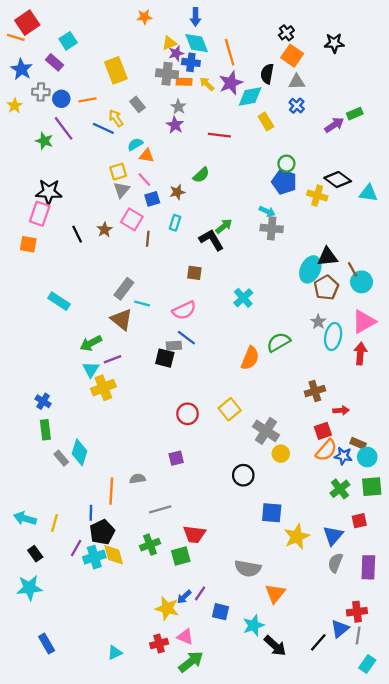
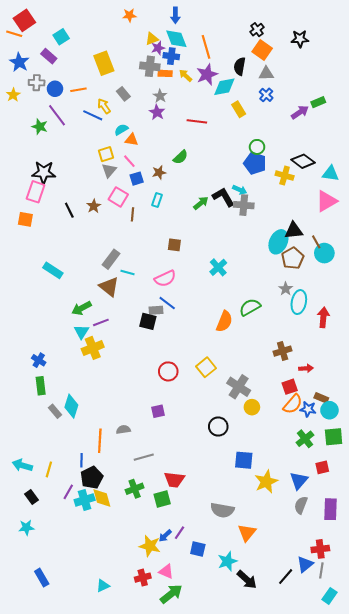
black L-shape: (211, 240) -> (223, 197), moved
pink triangle: (364, 322) -> (326, 201), moved
cyan star: (29, 588) -> (26, 528), size x0.7

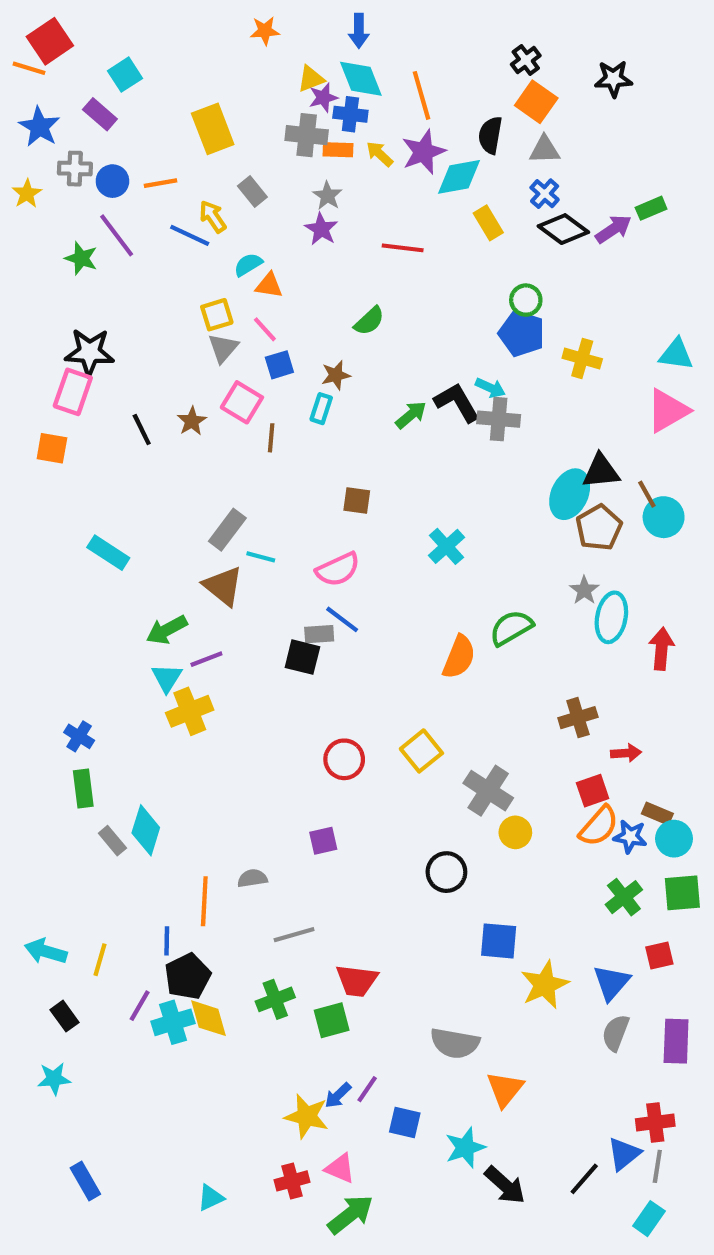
black diamond: (303, 161) -> (563, 229), moved
brown star: (159, 172) -> (336, 375), moved
cyan rectangle: (329, 596) -> (649, 1219), moved

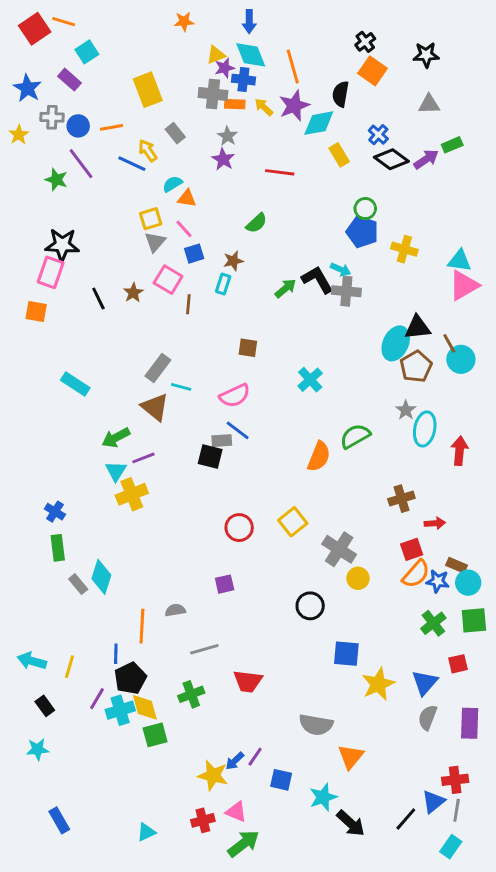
orange line: (29, 68) -> (64, 22), moved
gray triangle: (545, 150) -> (429, 104), moved
cyan triangle: (676, 354) -> (459, 261), moved
green square: (332, 1020) -> (155, 735), moved

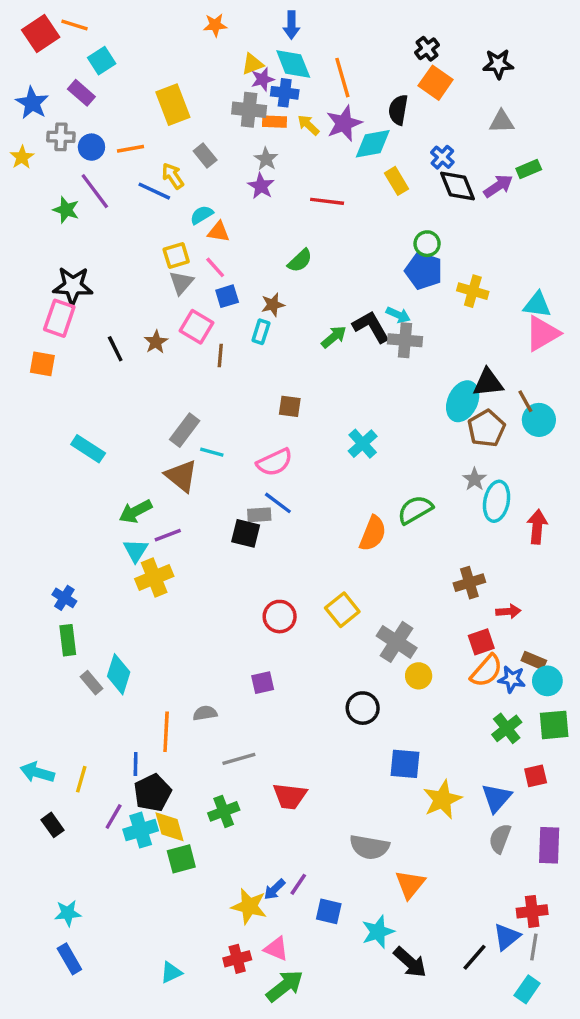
black diamond: (391, 159) -> (458, 186), turned 32
cyan star: (38, 749) -> (68, 913), moved

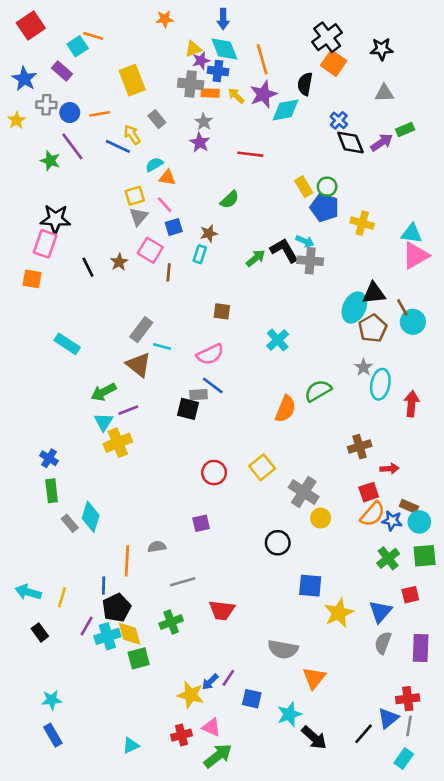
orange line: (75, 25) -> (93, 36), moved
black cross: (427, 49) -> (327, 37), size x1.6
yellow rectangle: (397, 181) -> (304, 187), moved

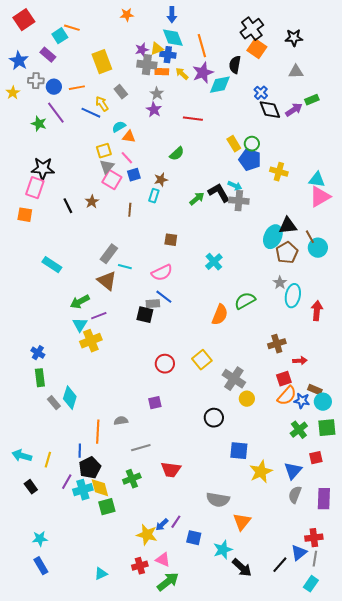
yellow triangle: (193, 49) -> (157, 49), moved
purple star: (201, 61) -> (142, 50), moved
pink square: (150, 250) -> (112, 180), moved

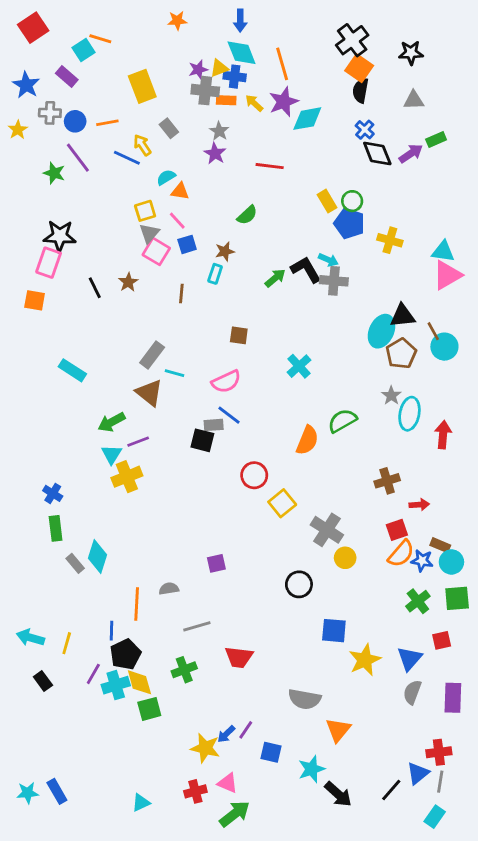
black semicircle: (235, 65) -> (361, 91), moved
red circle: (165, 364) -> (254, 475), moved
cyan star: (40, 539) -> (28, 793), moved

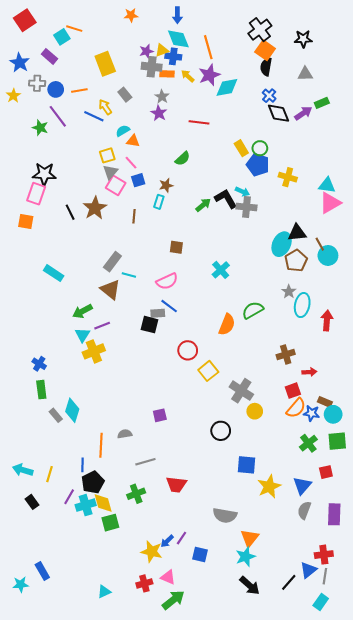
brown star: (128, 282) -> (95, 208), size x1.6
cyan star: (312, 769) -> (245, 557), moved
blue rectangle: (57, 791) -> (42, 571), moved

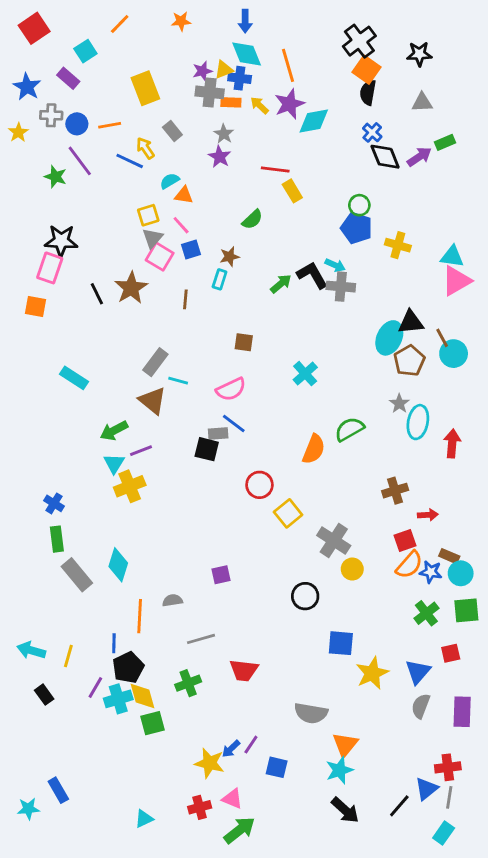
orange line: (74, 29) -> (120, 24), moved, turned -63
yellow rectangle: (241, 148) -> (292, 191), moved
cyan diamond: (72, 410) -> (118, 565), moved
gray rectangle: (56, 415) -> (77, 575), size x1.6

